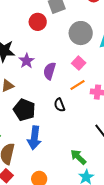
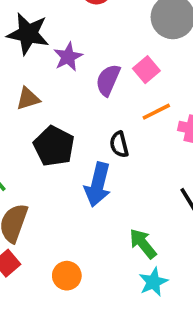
pink square: (79, 63) -> (146, 70), moved
blue arrow: (34, 138) -> (98, 185), moved

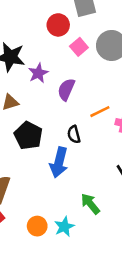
pink square: (146, 70) -> (79, 47), moved
cyan star: (153, 282) -> (64, 227), moved

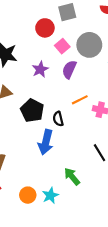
purple star: (38, 73) -> (40, 69), moved
purple semicircle: (66, 89) -> (69, 69), moved
black pentagon: (28, 136) -> (32, 110), moved

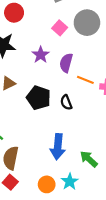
red circle: (45, 28) -> (14, 13), moved
purple semicircle: (69, 69) -> (66, 63), moved
orange line: (80, 100) -> (85, 80), turned 56
blue arrow: (46, 142) -> (58, 147), moved

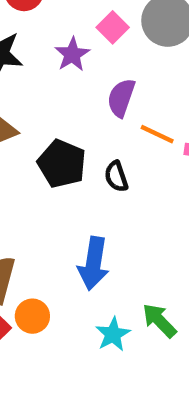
purple star: (41, 55) -> (72, 54), moved
green arrow: (89, 159) -> (159, 321), moved
orange circle: (47, 184) -> (32, 316), moved

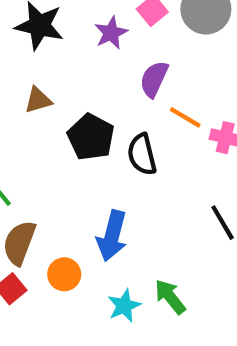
black semicircle: (116, 177) -> (142, 154), size x1.4
orange circle: (32, 316) -> (64, 274), moved

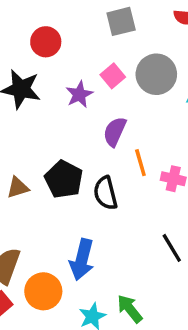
brown triangle: (38, 100) -> (18, 188), moved
orange line: (185, 117) -> (140, 163), turned 44
orange circle: (64, 274) -> (43, 291), size x1.4

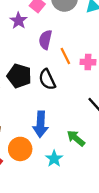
green arrow: (130, 309) -> (76, 138), moved

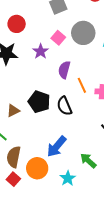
blue arrow: (40, 124) -> (57, 146), turned 35

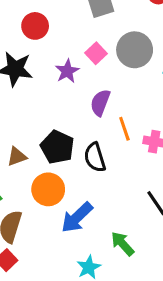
orange circle: (37, 168) -> (48, 189), moved

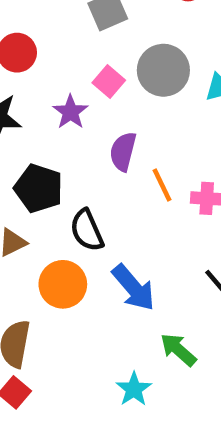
black pentagon: (57, 147) -> (39, 188), moved
black semicircle: (95, 157) -> (87, 230), moved
blue arrow: (77, 217) -> (134, 288), moved, turned -80

